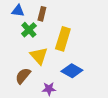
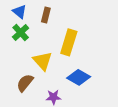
blue triangle: (18, 11) -> (20, 12), turned 32
green cross: (29, 30) -> (21, 32), moved

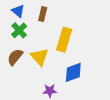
blue diamond: (79, 77) -> (73, 72), turned -50
brown semicircle: (25, 83) -> (15, 57), moved

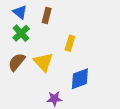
yellow rectangle: (64, 40) -> (70, 43), size x0.6

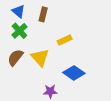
yellow rectangle: (70, 43) -> (65, 40), turned 48
blue diamond: (80, 79) -> (74, 73), turned 55

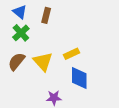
yellow rectangle: (65, 40) -> (72, 54), moved
blue diamond: (74, 73) -> (79, 78), turned 55

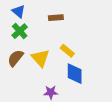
brown rectangle: (46, 15) -> (56, 18), moved, turned 72
yellow rectangle: (72, 54) -> (67, 51), turned 64

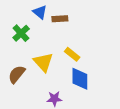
blue triangle: (19, 11) -> (40, 12), moved
brown semicircle: (15, 58) -> (17, 74), moved

